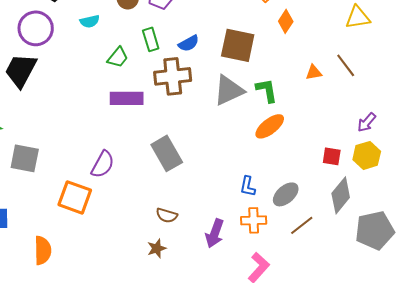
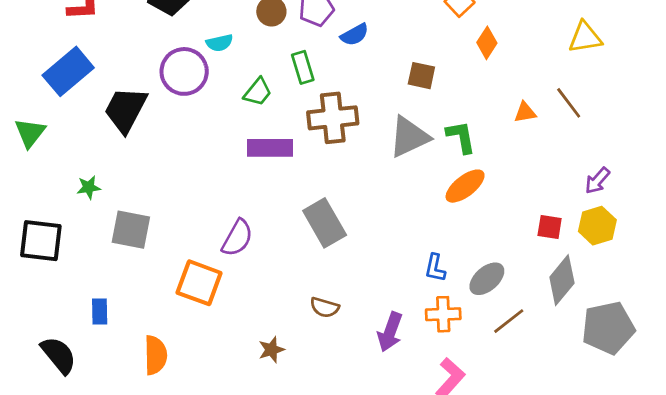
purple circle: (36, 28) -> (184, 71), moved
blue semicircle: (189, 43) -> (355, 35), moved
brown square: (238, 45) -> (421, 76), size x0.6
brown star: (157, 248) -> (271, 350), moved

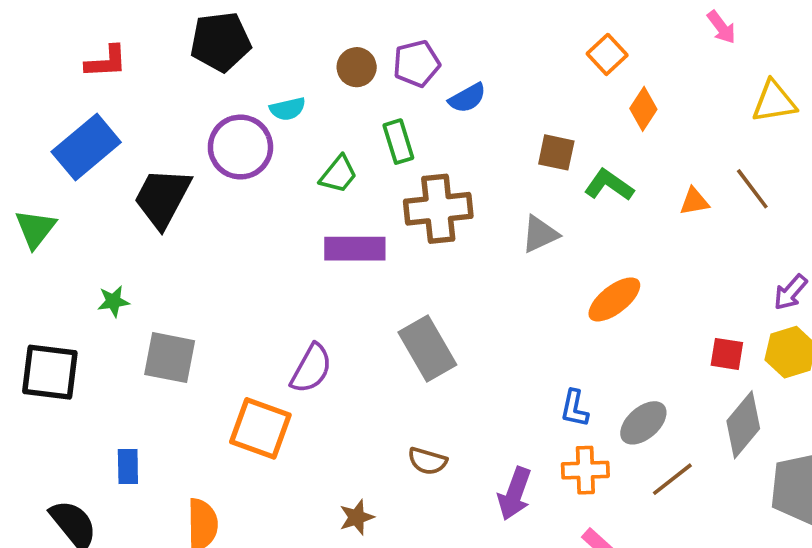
gray triangle: (409, 137) -> (540, 234), size x0.7
green L-shape: (461, 137) -> (609, 185), moved, turned -45

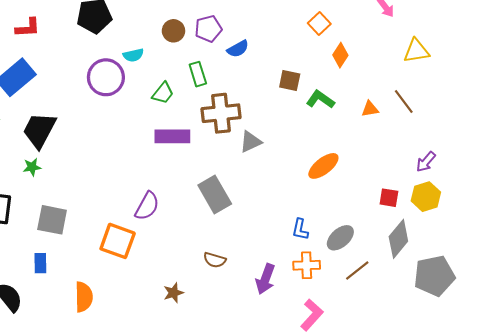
black trapezoid: (162, 198) -> (39, 130), moved
gray triangle: (540, 234) -> (251, 142), moved
gray square: (170, 358) -> (52, 220), moved

